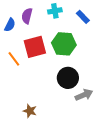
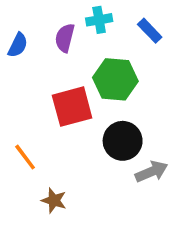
purple semicircle: (27, 16) -> (65, 38), moved
red square: (35, 47) -> (72, 107), moved
orange line: (14, 59) -> (25, 157), moved

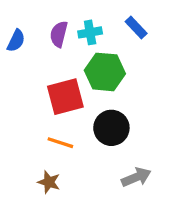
cyan cross: (99, 20) -> (90, 32), moved
orange line: (25, 157) -> (60, 143), moved, turned -35
gray arrow: (151, 172) -> (136, 177), moved

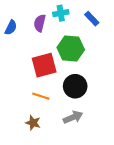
cyan cross: (90, 32) -> (61, 13), moved
gray arrow: (136, 177) -> (73, 117), moved

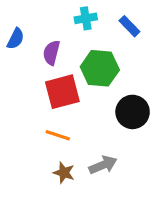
purple semicircle: (40, 23) -> (51, 53), moved
black circle: (75, 86) -> (133, 112), moved
brown star: (33, 123) -> (64, 173), moved

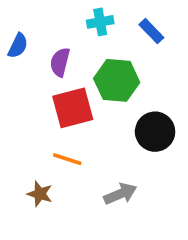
brown star: (64, 173) -> (40, 194), moved

